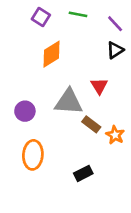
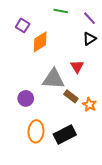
purple square: (41, 17) -> (23, 25), moved
purple circle: (25, 111) -> (26, 98), moved
orange ellipse: (33, 155) -> (36, 131), moved
black rectangle: (83, 173) -> (65, 134), size x1.5

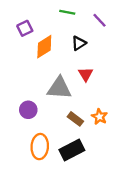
purple square: (23, 25) -> (25, 28), turned 32
black triangle: (89, 39) -> (79, 43), moved
brown rectangle: (71, 96) -> (75, 119), moved

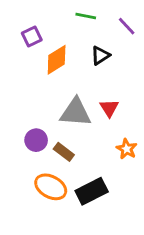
red triangle: (86, 74) -> (109, 108), moved
brown rectangle: (75, 119) -> (64, 152), moved
orange ellipse: (40, 147) -> (51, 187), turned -65

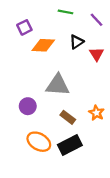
orange diamond: (57, 60) -> (43, 45), turned 35
red triangle: (109, 108) -> (96, 54), moved
brown rectangle: (64, 152) -> (68, 117), moved

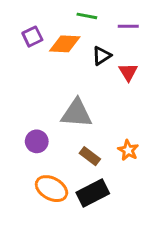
purple line: (96, 20) -> (128, 26), turned -48
orange diamond: (43, 45) -> (65, 44), moved

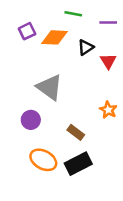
gray triangle: (77, 113) -> (50, 87), moved, turned 32
orange star: (128, 150) -> (108, 110), moved

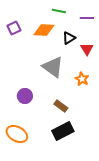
purple square: (27, 31) -> (14, 28), moved
gray triangle: (50, 87) -> (53, 67), moved
orange star: (108, 110) -> (82, 79), moved
orange ellipse: (43, 160) -> (17, 134), moved

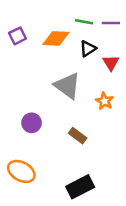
green line: (59, 11) -> (84, 22), moved
black rectangle: (63, 131) -> (80, 187), moved

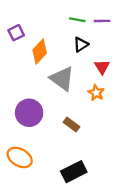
orange diamond: (56, 38) -> (40, 52), moved, turned -50
red triangle: (111, 63) -> (102, 67), moved
purple circle: (32, 123) -> (29, 113), size x1.5

